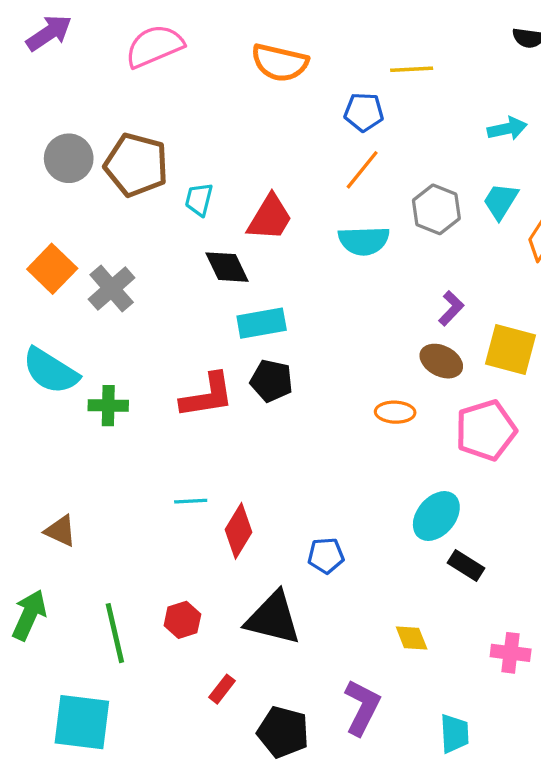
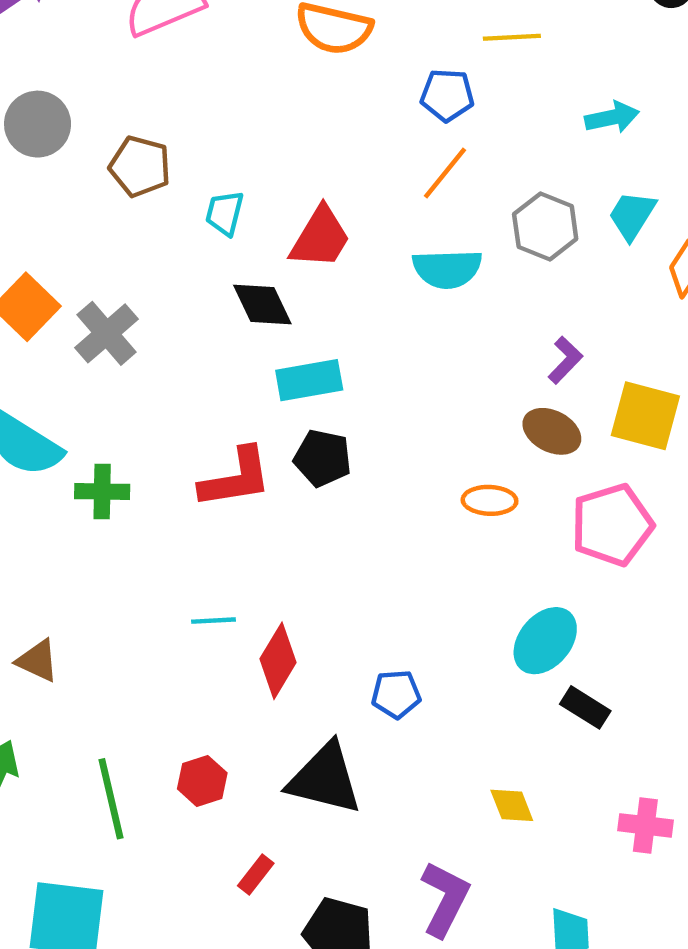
cyan arrow: (507, 129) -> (612, 117), moved
gray circle: (69, 158) -> (38, 124), moved
brown pentagon: (136, 165) -> (140, 166), size x0.7

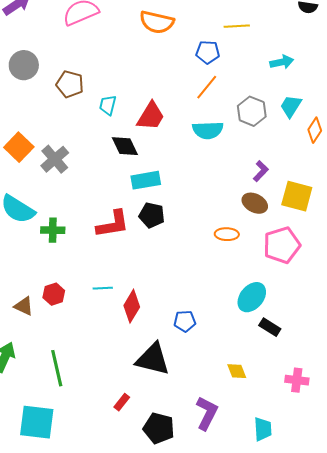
red hexagon: (202, 781) -> (54, 294), moved

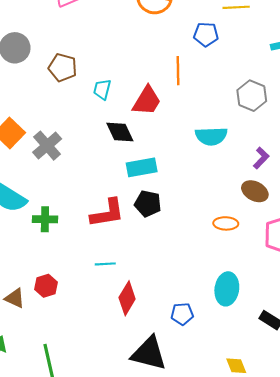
orange line: (207, 87) -> (178, 71), moved, turned -40
cyan semicircle: (208, 130) -> (211, 136), moved
cyan line: (103, 288) -> (105, 264), moved
cyan ellipse: (252, 297) -> (227, 289), moved, turned -32

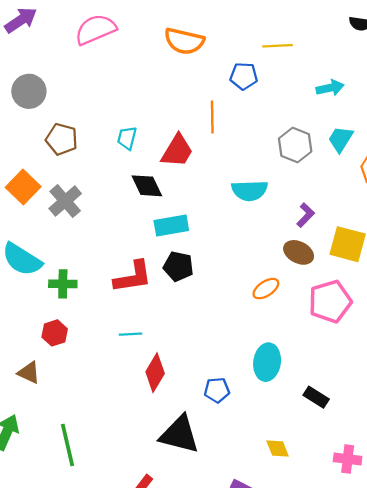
brown pentagon: (63, 68) -> (62, 139), moved
orange ellipse: (226, 223) -> (266, 289), turned -35
red hexagon: (46, 286) -> (55, 333), moved

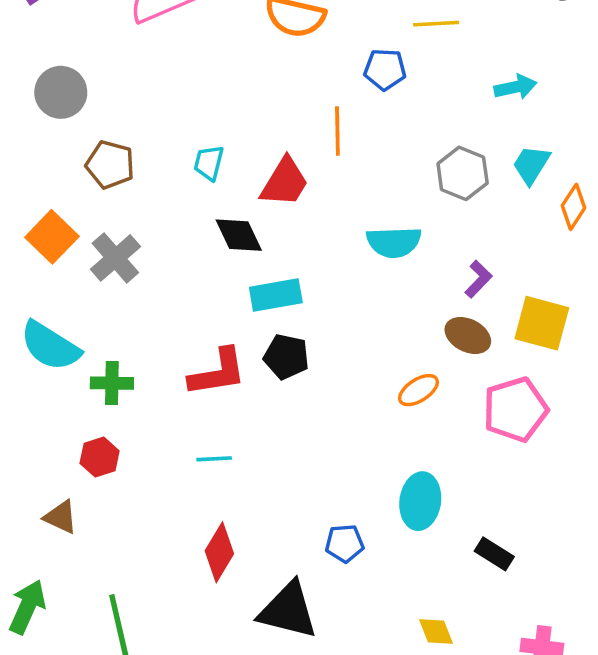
red diamond: (155, 373) -> (219, 552), moved

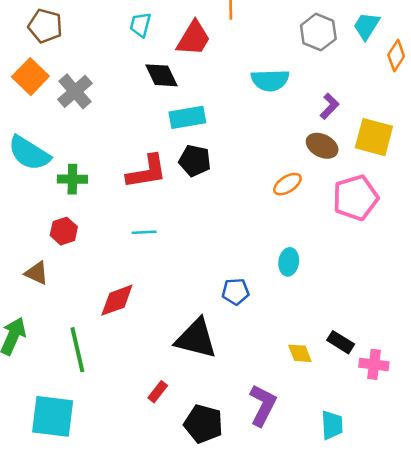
brown pentagon: (110, 165) -> (45, 26), moved
cyan ellipse: (420, 501) -> (289, 262), size x0.7
red diamond: (219, 552) -> (117, 300), moved, turned 39
black rectangle: (494, 554) -> (341, 342), moved

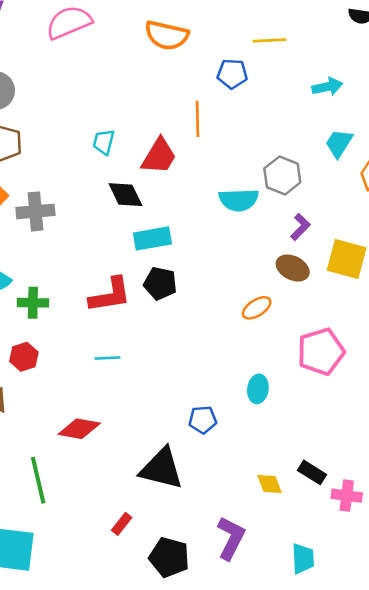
gray hexagon: (318, 32) -> (282, 175), moved
gray cross: (75, 91) -> (35, 211), turned 36
pink pentagon: (355, 198) -> (321, 352), moved
red diamond: (117, 300) -> (79, 429), turned 30

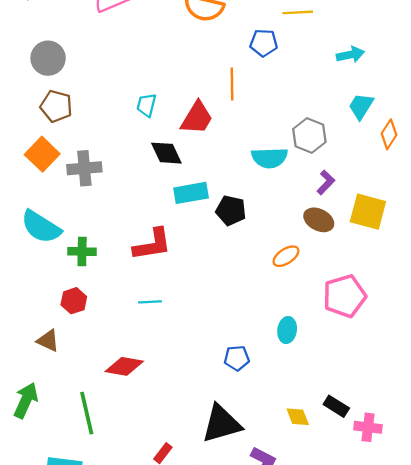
black pentagon: (160, 283) -> (231, 210), moved
black triangle: (161, 469) -> (221, 424), moved, turned -30

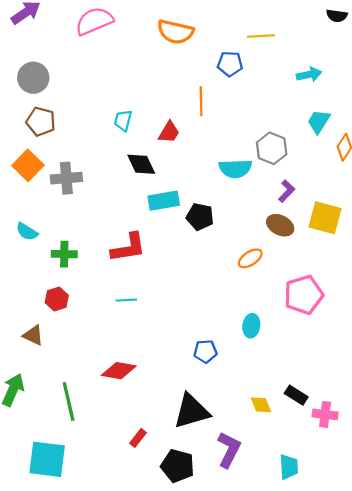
red trapezoid: (197, 118) -> (169, 132), size x0.7
cyan semicircle: (41, 227) -> (27, 232), size x0.6
red diamond: (124, 366) -> (119, 371), moved

